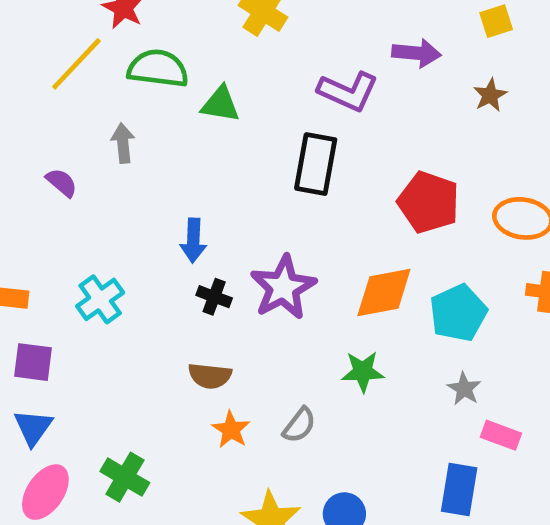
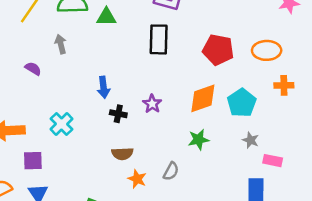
purple star: (283, 287) -> (152, 104), size x0.6

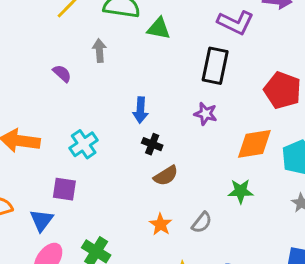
purple star: (152, 104) -> (206, 114), moved, turned -30
brown semicircle: (122, 154) -> (166, 176), moved, turned -40
purple square: (33, 161) -> (64, 189), moved

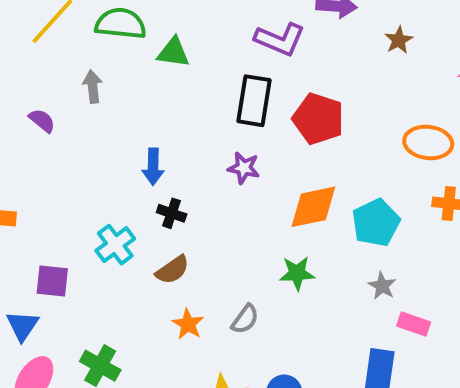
red pentagon: (282, 90) -> (318, 119), moved
cyan cross: (84, 144) -> (115, 245), moved
brown semicircle: (166, 176) -> (173, 270), moved

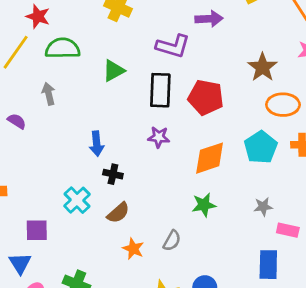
brown star: (399, 40) -> (262, 67), moved, size x1.5
green triangle: (173, 52) -> (114, 71), moved, turned -30
cyan pentagon: (376, 223) -> (261, 147), moved
gray star: (382, 286) -> (263, 207), turned -30

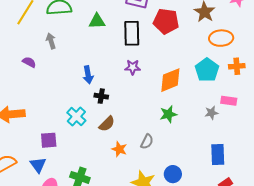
green triangle: (114, 71) -> (97, 21), turned 30
red pentagon: (206, 97) -> (166, 21), moved
pink rectangle: (288, 230) -> (229, 101), moved

